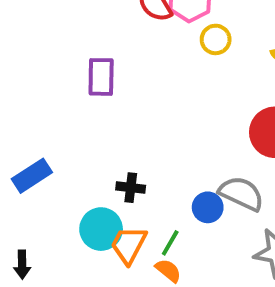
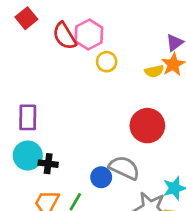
purple rectangle: (101, 77) -> (28, 117), moved
cyan circle: (101, 229) -> (28, 156), moved

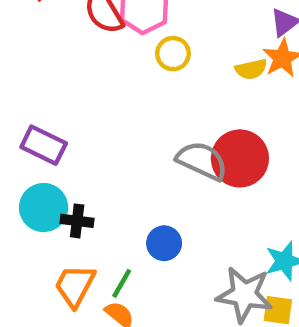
purple rectangle: (28, 117) -> (44, 145), turned -65
gray semicircle: (124, 168) -> (202, 161), moved

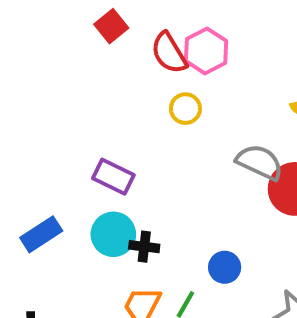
yellow circle: (173, 54) -> (185, 109), moved
gray semicircle: (202, 161) -> (260, 162), moved

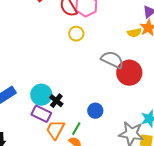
purple rectangle: (113, 177) -> (41, 114), moved
black cross: (144, 247) -> (56, 101), turned 32

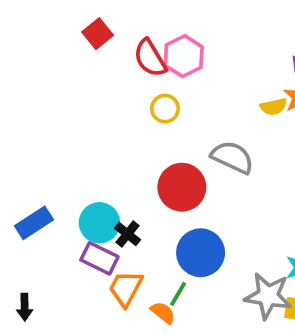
red circle: (129, 73) -> (182, 187), moved
blue circle: (95, 111) -> (201, 253), size x1.6
green line: (76, 129) -> (178, 294), moved

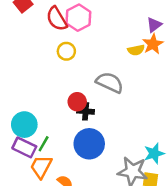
red circle: (182, 187) -> (77, 102), size x0.6
black cross: (128, 234) -> (86, 111), moved, turned -35
green line: (178, 294) -> (44, 144), moved

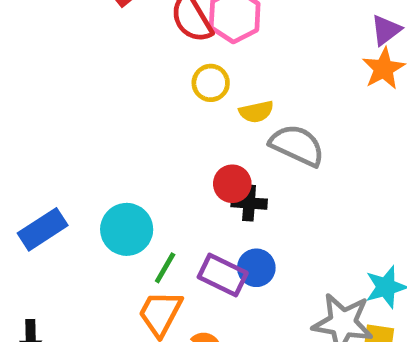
yellow semicircle: (136, 50) -> (256, 112), moved
blue circle: (89, 144) -> (256, 268), size x0.6
purple rectangle: (24, 147) -> (223, 275), moved

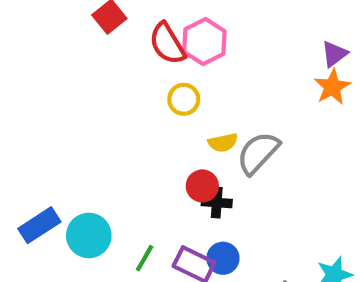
yellow semicircle: (256, 112) -> (223, 143), moved
gray semicircle: (297, 145) -> (258, 153), turned -72
cyan circle: (127, 229) -> (89, 236), moved

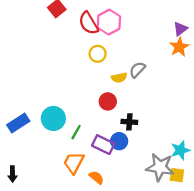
gray semicircle: (258, 153) -> (137, 70), moved, size x0.7
black cross: (217, 202) -> (129, 122), moved
cyan circle: (89, 236) -> (53, 118), moved
green line: (145, 258) -> (76, 132), moved

